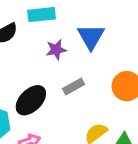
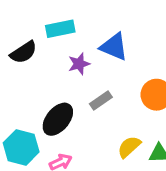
blue triangle: (91, 37) -> (114, 47), turned -32

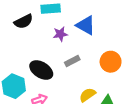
black ellipse: (58, 119) -> (41, 70), turned 75

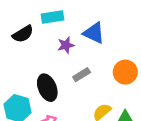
black ellipse: (41, 70) -> (47, 88), turned 40

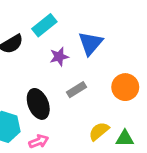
cyan rectangle: (52, 17) -> (44, 25), turned -30
blue triangle: (94, 33) -> (90, 43), turned 45

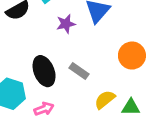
gray rectangle: (77, 90) -> (79, 71), moved, turned 66

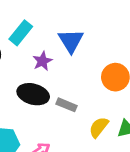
black ellipse: (44, 71) -> (33, 94), moved, turned -40

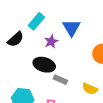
gray rectangle: (66, 105) -> (60, 80), moved
yellow semicircle: (99, 127) -> (90, 89), turned -105

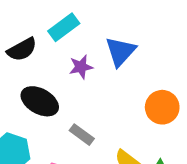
black ellipse: (44, 65) -> (40, 101), moved

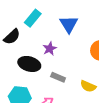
purple star: (81, 67) -> (50, 49), moved

